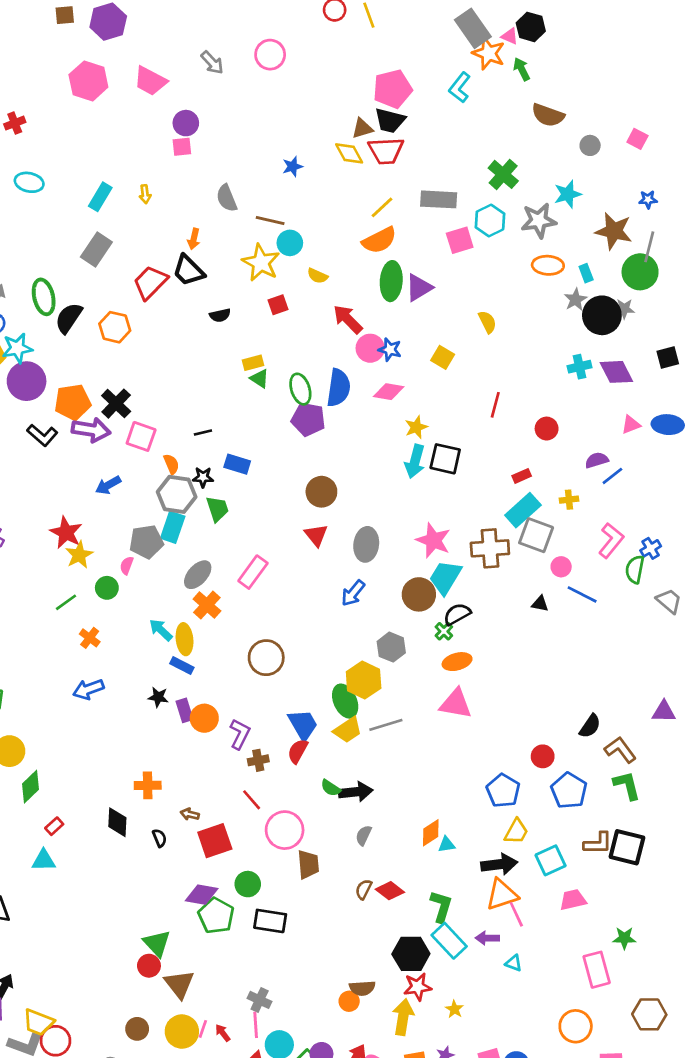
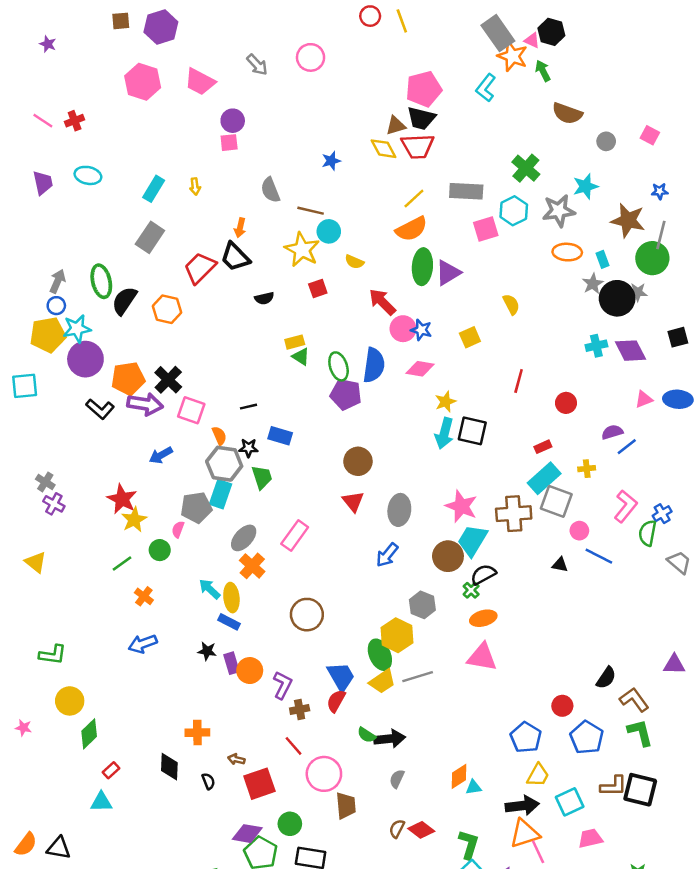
yellow square: (443, 357) -> (470, 337), turned 35

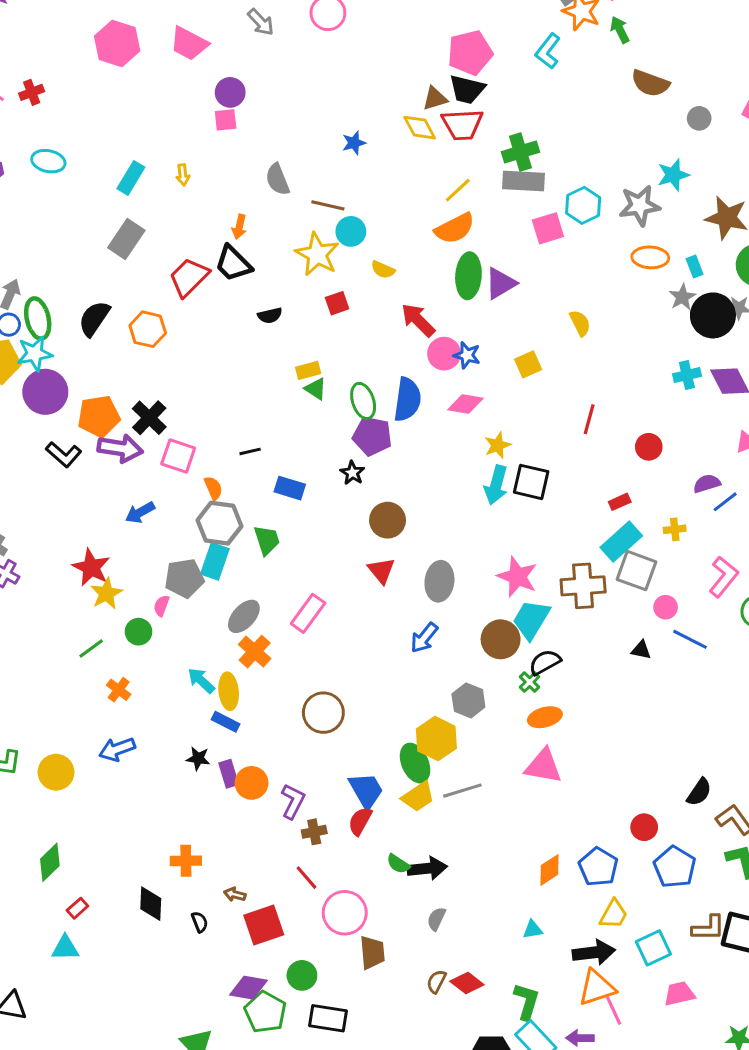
green cross: (526, 168) -> (520, 152), moved, turned 32
green ellipse: (101, 281) -> (38, 318), moved
black star: (248, 448) -> (352, 473), moved, turned 30
yellow circle: (70, 701) -> (56, 772), moved
orange diamond: (459, 776) -> (549, 870), moved

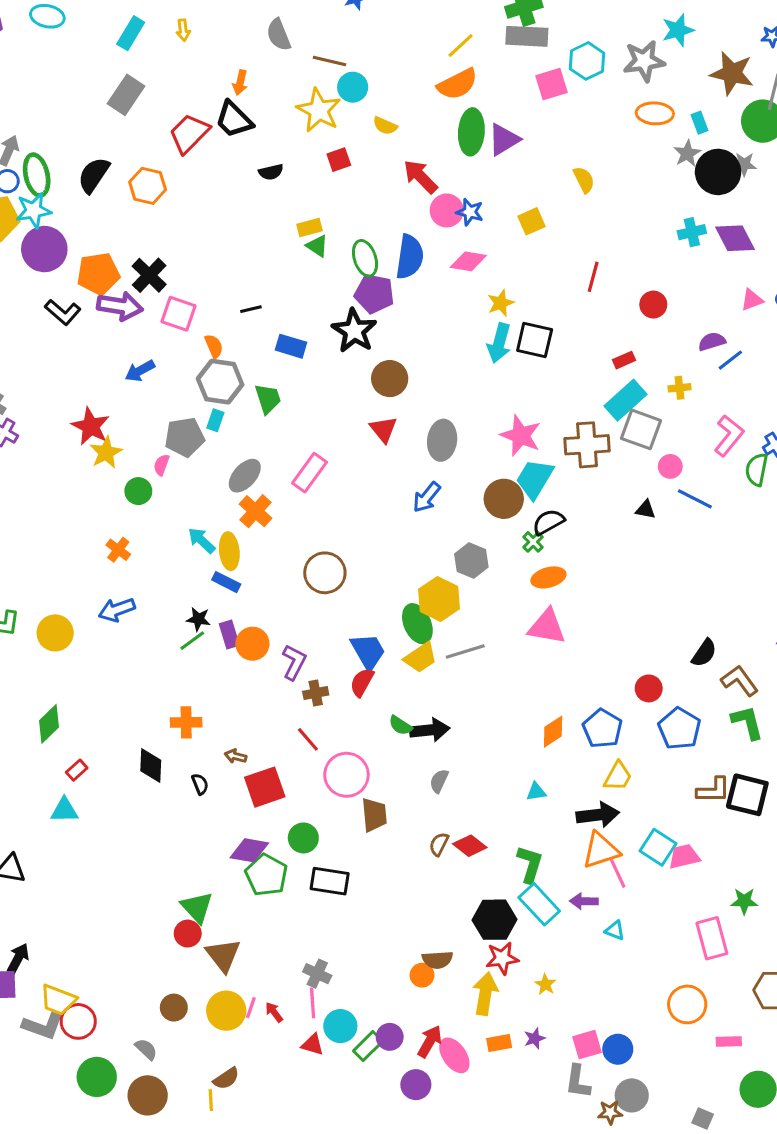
black star: (352, 473) -> (354, 331), size x1.8
cyan rectangle: (215, 561) -> (215, 420), size x0.6
green line: (91, 648) -> (192, 641), moved
cyan square: (653, 948) -> (658, 847), moved, turned -32

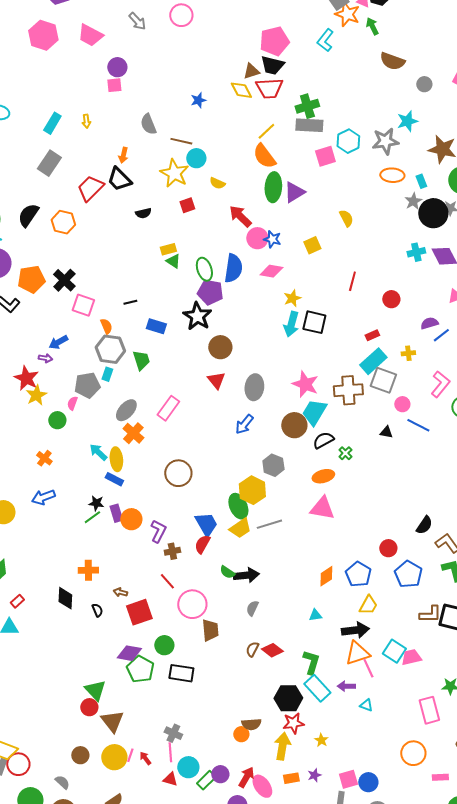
orange semicircle: (457, 84) -> (264, 156), turned 80
purple arrow: (120, 306) -> (45, 358), moved, size x0.5
green cross: (533, 542) -> (345, 453), moved

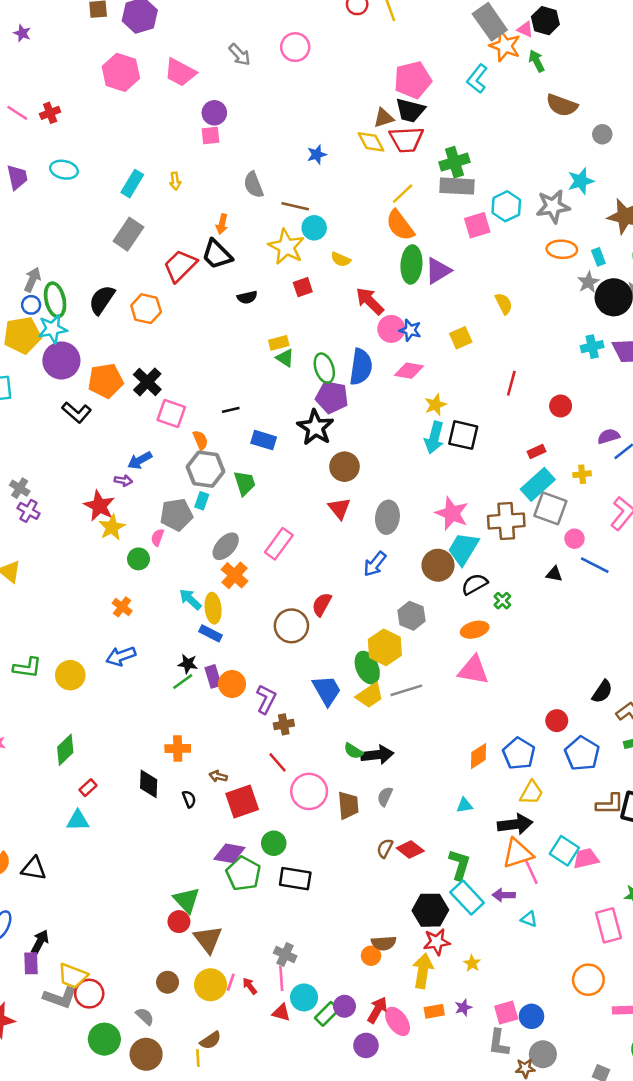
red semicircle: (202, 544) -> (322, 604), moved
brown trapezoid: (210, 630) -> (348, 805), moved

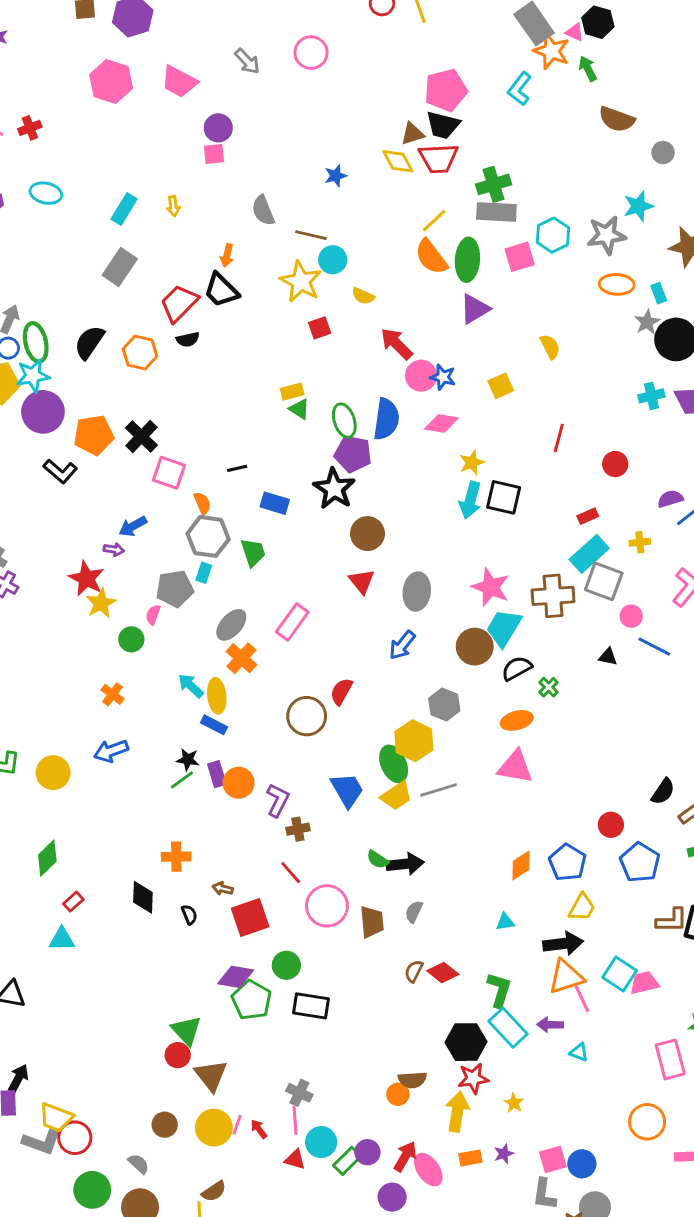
green ellipse: (411, 264) -> (467, 260), moved
black semicircle: (247, 297) -> (188, 339), moved

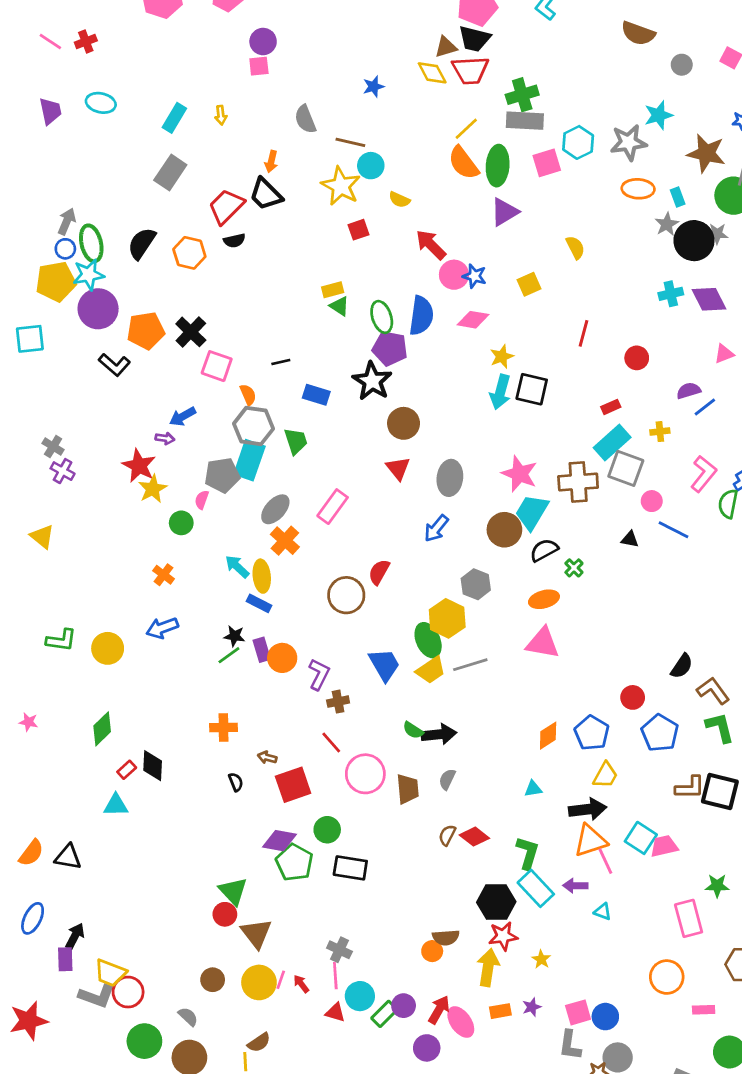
cyan rectangle: (204, 573) -> (249, 460), size x2.0
black diamond: (143, 897) -> (153, 766), moved

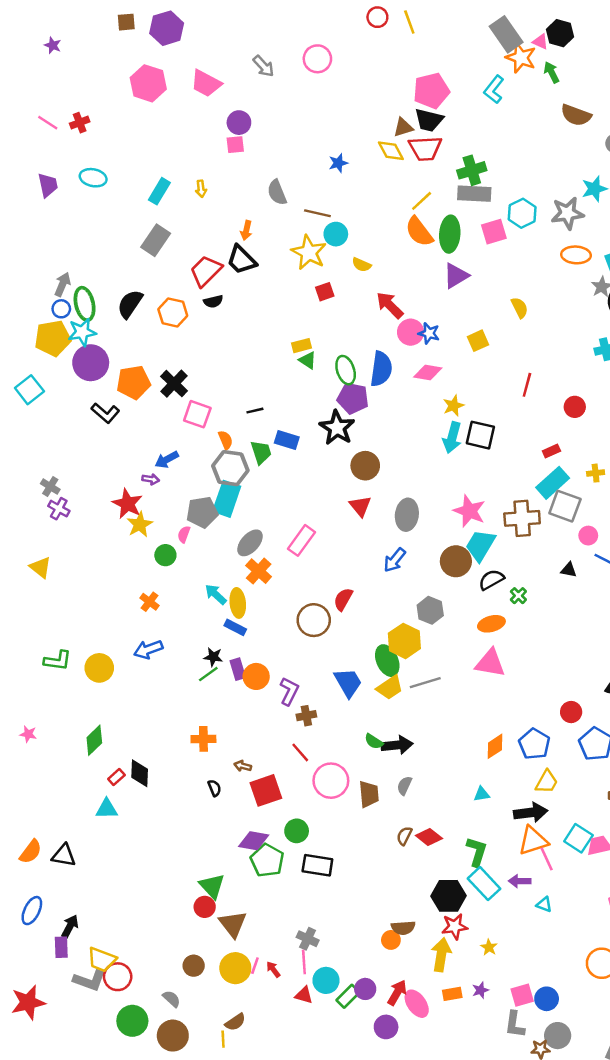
cyan square: (30, 339) -> (29, 390), turned -32
green trapezoid: (296, 441) -> (261, 452), moved

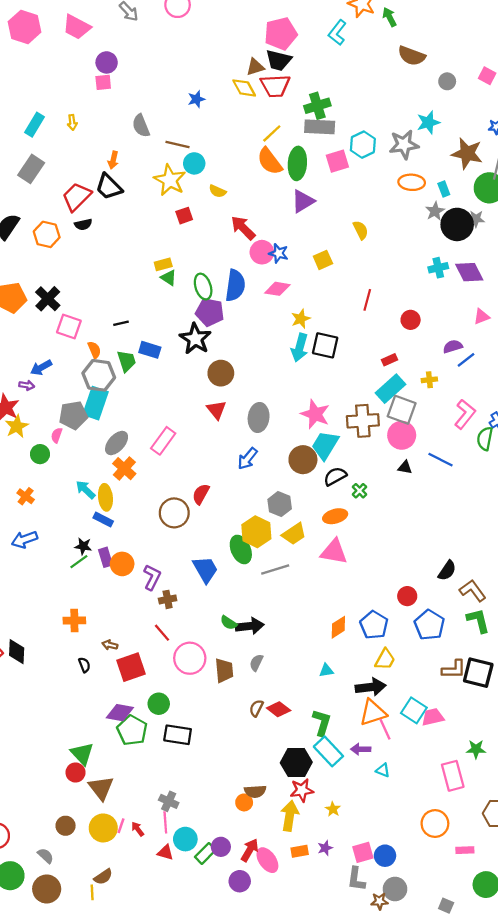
pink circle: (588, 536) -> (402, 435), moved, size x1.6
yellow trapezoid: (390, 688) -> (294, 534), moved

